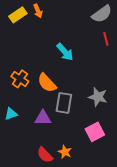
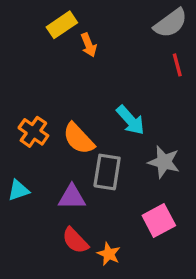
orange arrow: (38, 11) -> (89, 45), moved
yellow rectangle: (18, 15) -> (62, 25), moved
cyan arrow: (65, 52) -> (130, 120), moved
red semicircle: (45, 155) -> (75, 241), moved

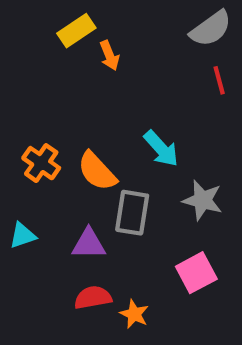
red semicircle: (75, 241) -> (93, 297), turned 124

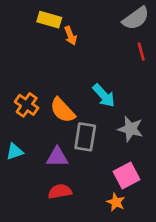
yellow rectangle: (76, 31) -> (49, 20), turned 50
orange star: (134, 314) -> (116, 202), moved

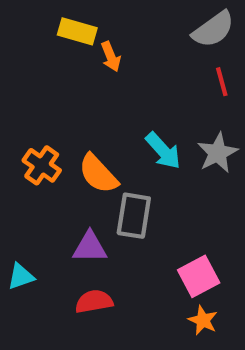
gray star: (130, 129) -> (218, 153), moved, turned 30
cyan triangle: (15, 152) -> (21, 276), moved
orange star: (116, 202) -> (203, 320), moved

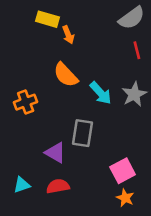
orange cross: (42, 165) -> (26, 102), turned 35
orange semicircle: (98, 174) -> (66, 75), moved
purple triangle: (90, 247) -> (55, 153), turned 30
cyan triangle: (21, 276) -> (22, 185), moved

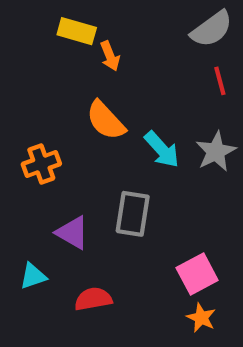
purple triangle: (55, 153) -> (72, 233), moved
cyan triangle: (22, 185) -> (33, 276), moved

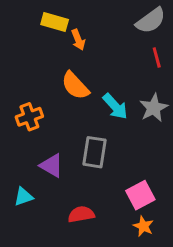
red semicircle: (93, 299) -> (81, 214), moved

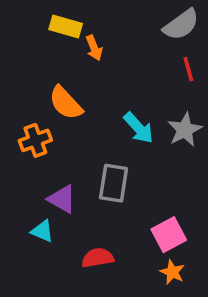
orange semicircle: (75, 86) -> (66, 103), moved
cyan triangle: (23, 197) -> (42, 231), moved, turned 42

